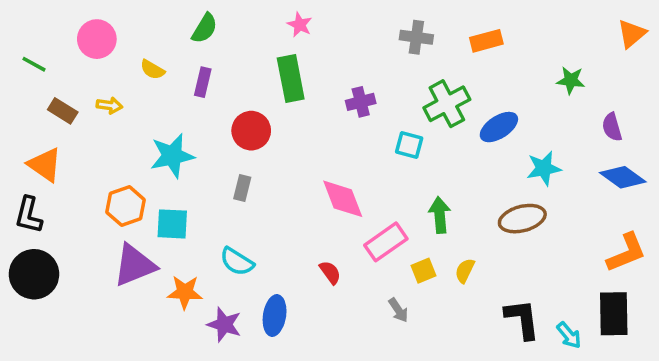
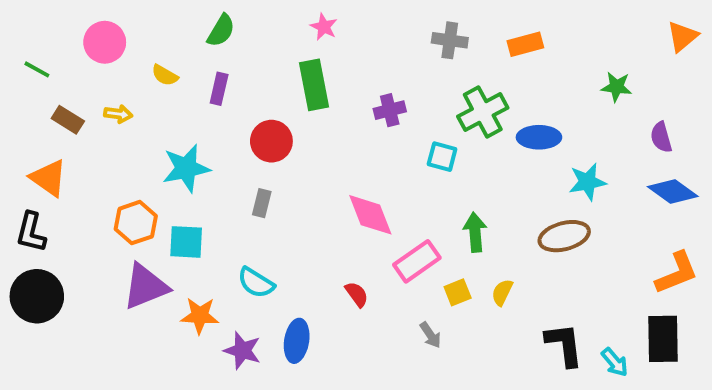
blue ellipse: (499, 127) -> (539, 137), turned 33

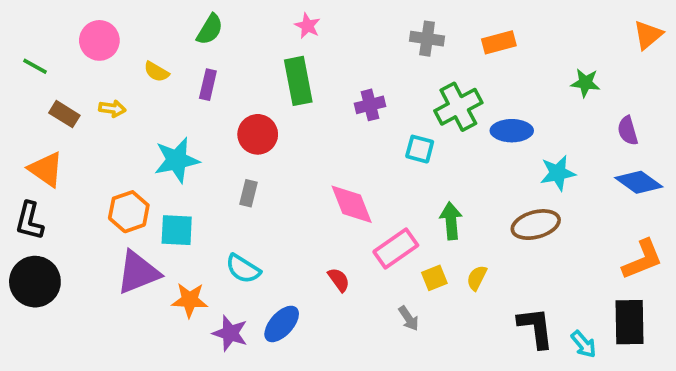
blue ellipse: (297, 341) -> (282, 324), turned 33

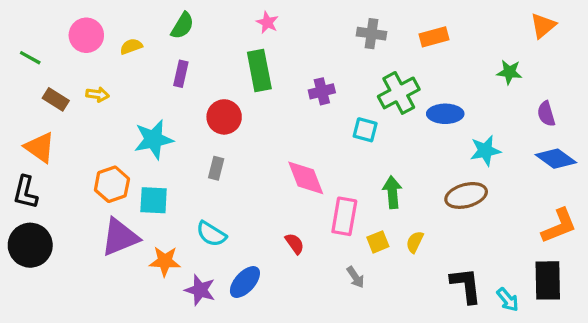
orange triangle: (648, 35) -> (543, 26), moved
yellow semicircle: (156, 72) -> (131, 46), moved, turned 130
pink rectangle: (396, 248) -> (344, 216), turned -45

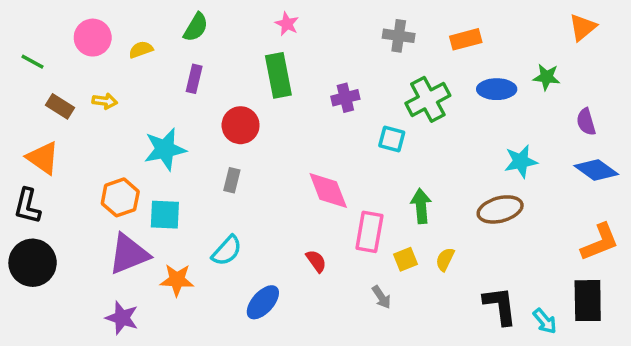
blue ellipse: (445, 114) -> (497, 89), moved
cyan semicircle: (211, 234) -> (227, 251), turned -80
purple star: (200, 290) -> (122, 318), moved

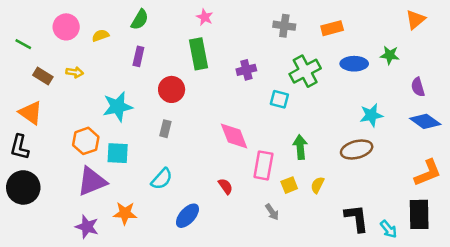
orange star: (177, 280) -> (125, 213), moved

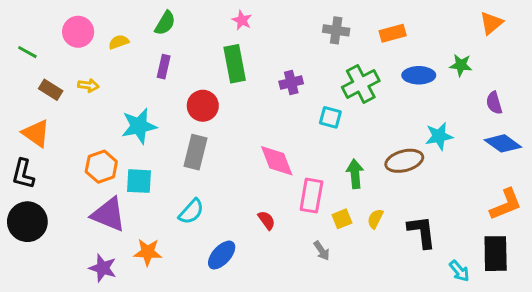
gray rectangle: (165, 129) -> (196, 152), size x1.6
brown ellipse: (357, 149) -> (404, 161), moved
purple triangle: (92, 181) -> (109, 214), turned 44
black L-shape: (357, 218) -> (422, 232), moved

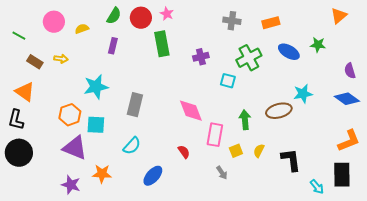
blue ellipse: (419, 75) -> (289, 52), turned 30
purple semicircle: (494, 103) -> (350, 71), moved
red circle: (203, 106) -> (141, 18), moved

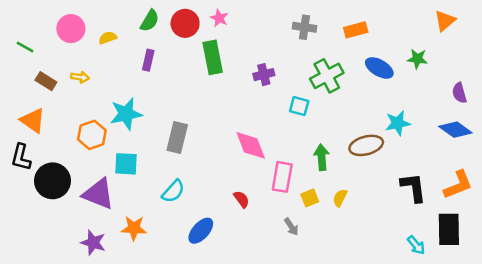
orange hexagon: (70, 115) -> (92, 135), moved
black circle: (19, 153) -> (52, 181), moved
black L-shape: (291, 160) -> (413, 187), moved

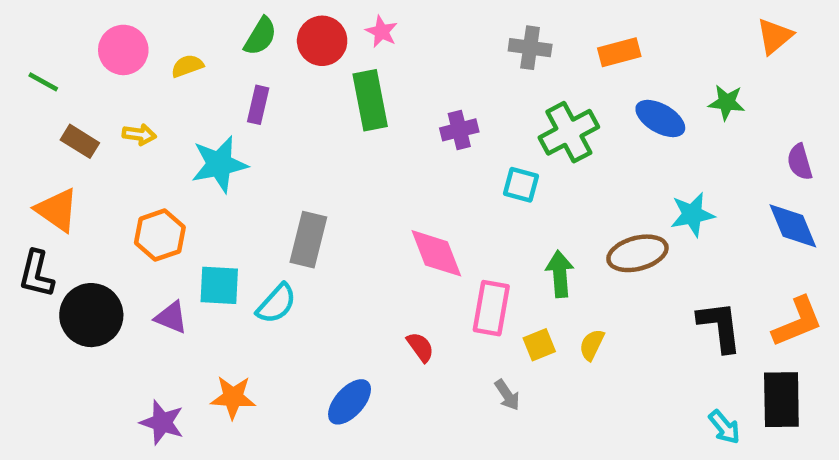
cyan star: (126, 114) -> (219, 164), moved
blue diamond: (455, 130) -> (793, 226), turned 32
cyan semicircle: (173, 191) -> (276, 304), moved
purple triangle: (98, 194) -> (171, 317), moved, size x0.6

